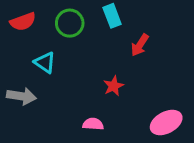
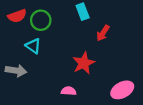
green circle: (70, 23) -> (41, 20), moved
red star: (114, 86) -> (84, 63), size x1.5

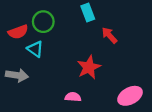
red semicircle: (17, 16) -> (18, 32), moved
red arrow: (103, 33) -> (109, 35), turned 105

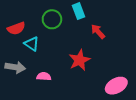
green circle: (43, 22) -> (52, 19), moved
pink semicircle: (73, 97) -> (44, 76), moved

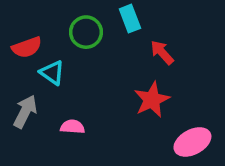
red star: (80, 60) -> (152, 100), moved
gray arrow: (15, 67) -> (25, 112), turned -72

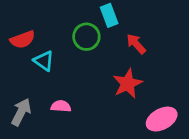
green circle: (86, 32) -> (86, 37), moved
gray arrow: (25, 112) -> (21, 112), moved

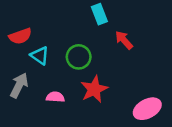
green circle: (86, 37) -> (79, 57), moved
red star: (128, 84) -> (94, 89), moved
gray arrow: (21, 112) -> (19, 85), moved

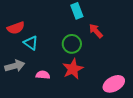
green circle: (79, 57) -> (72, 44), moved
gray arrow: (19, 85) -> (15, 66), turned 48

